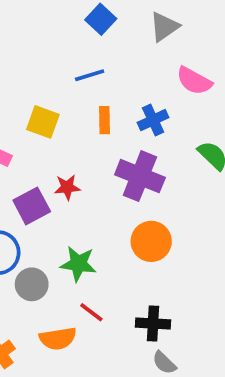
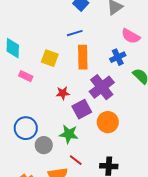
orange rectangle: (104, 120) -> (83, 57), size x1.6
blue cross: (153, 120) -> (118, 57), moved
purple cross: (140, 176) -> (102, 87), turned 30
purple square: (32, 206) -> (82, 109), moved

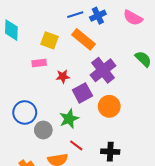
orange rectangle: (83, 57) -> (83, 39), turned -50
blue cross: (118, 57) -> (98, 16), moved
pink rectangle: (26, 76) -> (39, 63), moved, turned -32
green star: (69, 134) -> (69, 119), turned -30

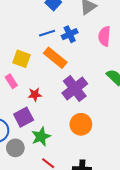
pink semicircle: (133, 18) -> (104, 36), turned 66
pink rectangle: (39, 63) -> (11, 81), turned 64
purple square: (82, 93) -> (24, 117), moved

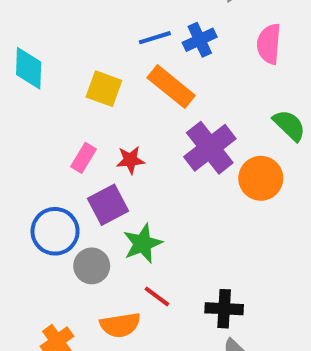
pink rectangle: (11, 81) -> (84, 158), moved, turned 64
orange circle: (81, 124) -> (261, 178), moved

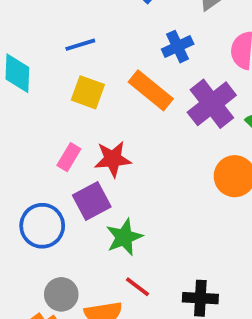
blue line: (155, 38) -> (80, 45), moved
purple cross: (210, 148) -> (212, 104), moved
red star: (130, 160) -> (113, 159), size x1.4
gray circle: (92, 266) -> (61, 294), moved

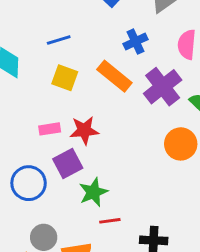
pink rectangle: (69, 157) -> (50, 129), turned 50
red line: (137, 287) -> (110, 221), moved, turned -45

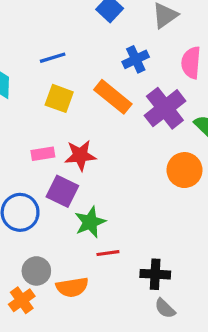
purple square: (68, 164) -> (62, 191), turned -36

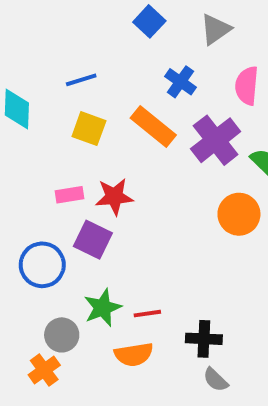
blue cross: (136, 59) -> (181, 82), turned -30
green star: (90, 222) -> (103, 308), moved
orange semicircle: (72, 287) -> (134, 354), moved

